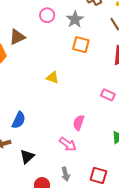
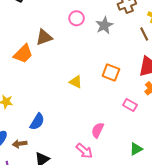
orange square: (81, 45) -> (111, 72), moved

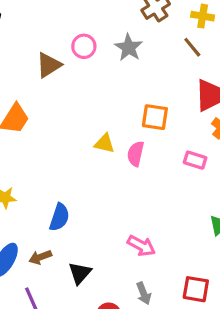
brown triangle: (44, 37) -> (49, 65), moved
pink semicircle: (98, 130) -> (136, 154), moved

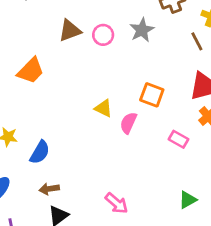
pink circle: (84, 46) -> (103, 35), moved
blue semicircle: (59, 217) -> (40, 152), moved
brown arrow: (40, 257) -> (49, 189), moved

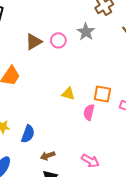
orange square: (152, 95) -> (102, 94), moved
pink semicircle: (128, 123) -> (89, 112), moved
brown arrow: (49, 189) -> (48, 156), moved

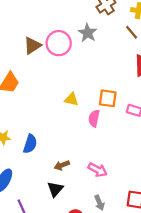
pink circle: (58, 40) -> (59, 43), size x1.5
brown arrow: (48, 156) -> (62, 165), moved

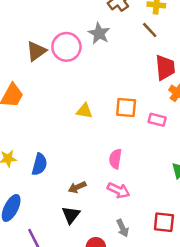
pink semicircle: (94, 118) -> (115, 159), moved

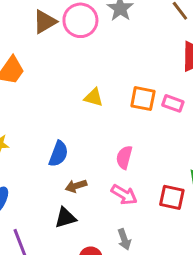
pink rectangle: (157, 120) -> (173, 103), moved
blue semicircle: (40, 164) -> (59, 154), moved
black triangle: (71, 215) -> (65, 218), turned 30
red square: (164, 222) -> (172, 197), moved

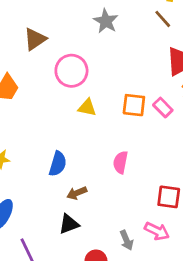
pink circle: (80, 20) -> (71, 71), moved
pink rectangle: (173, 103) -> (163, 108), turned 30
pink arrow: (124, 195) -> (157, 231), moved

